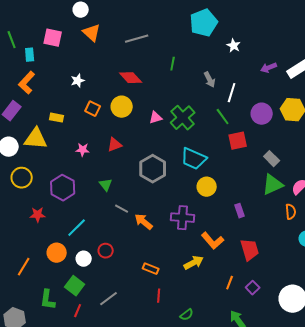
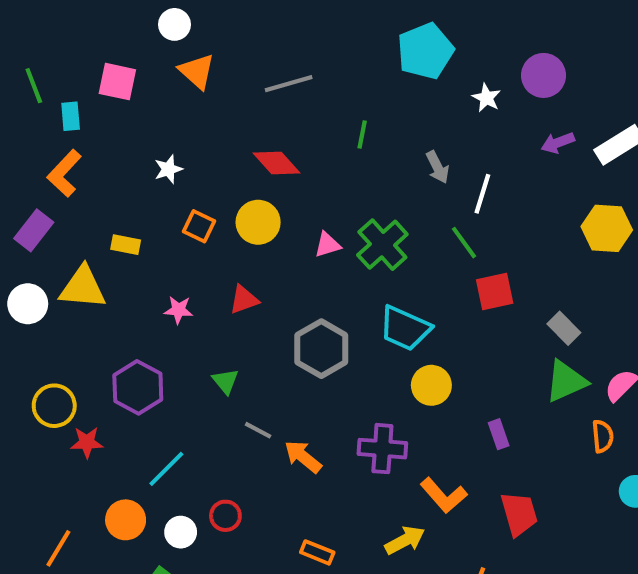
purple circle: (262, 114) -> (544, 75), moved
yellow circle: (22, 178) -> (54, 406), moved

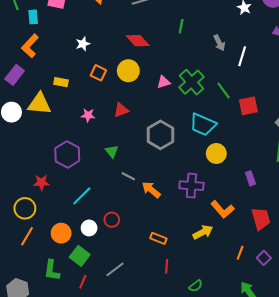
green line: (464, 243) -> (224, 90), moved
yellow circle: (54, 406) -> (25, 208), moved
orange circle: (126, 520) -> (61, 233), moved

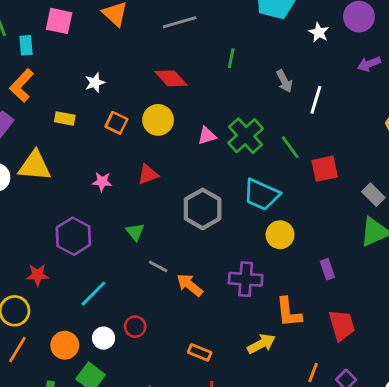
yellow rectangle: (61, 82) -> (65, 119), moved
orange L-shape: (222, 209) -> (289, 312), turned 35

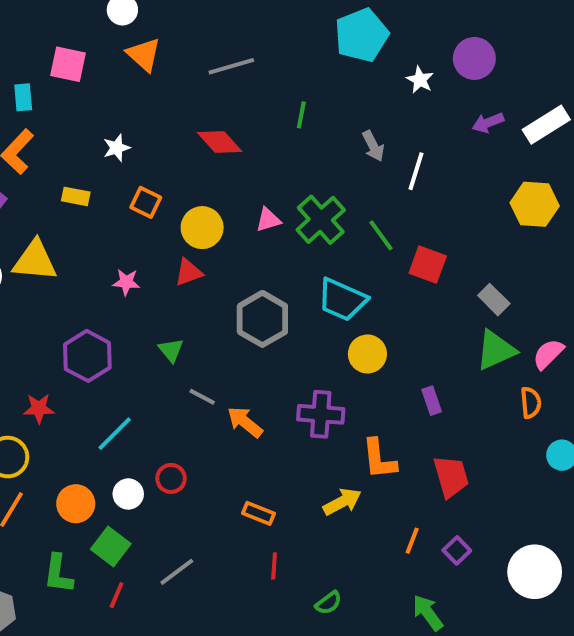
yellow circle: (158, 120) -> (202, 228), moved
red square: (325, 169) -> (428, 265), turned 32

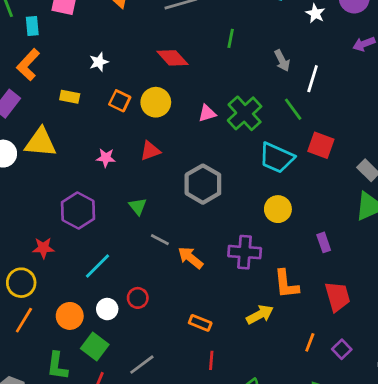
yellow circle: (202, 228) -> (156, 102), moved
green line: (381, 235) -> (293, 109), moved
cyan trapezoid: (342, 300) -> (277, 158), moved

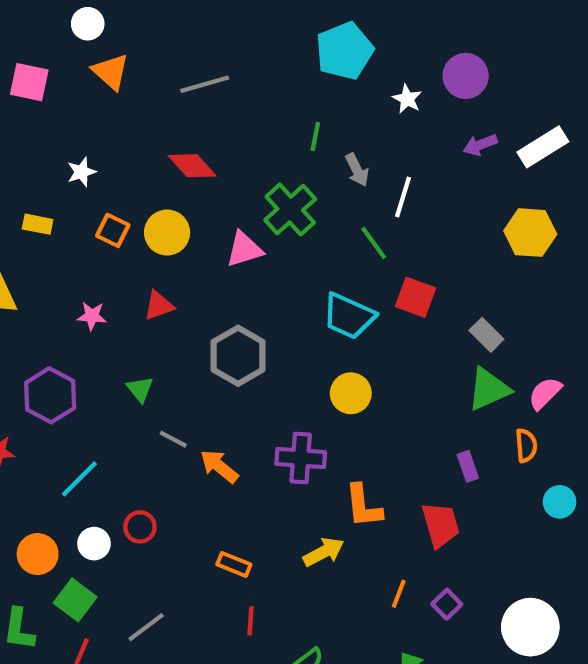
green line: (231, 38) -> (315, 136), moved
pink triangle: (207, 113) -> (244, 249), size x1.4
green cross: (245, 113) -> (290, 210), moved
purple rectangle: (324, 242) -> (468, 466), moved

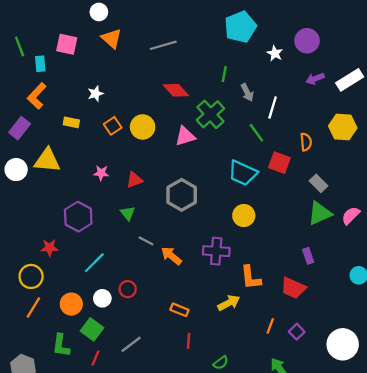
red diamond: (192, 166) -> (176, 90), moved
orange square: (113, 230) -> (113, 126), turned 30
red triangle: (159, 306) -> (135, 180), moved
orange semicircle: (526, 445) -> (306, 142), moved
red trapezoid: (441, 525) -> (293, 288), turned 130

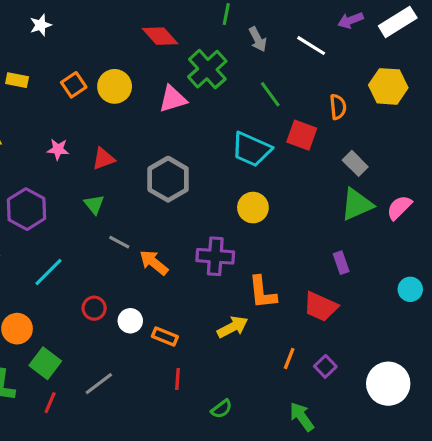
white star: (95, 94) -> (41, 25), moved
white line: (273, 107) -> (311, 46), moved, turned -75
white circle: (102, 298) -> (130, 321), moved

